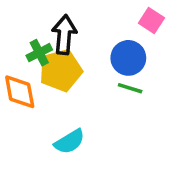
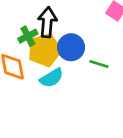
blue circle: (128, 58) -> (71, 47), moved
cyan semicircle: (70, 142) -> (52, 78), moved

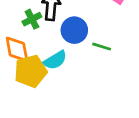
yellow pentagon: (45, 50) -> (31, 71), moved

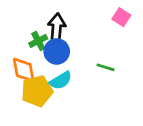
blue circle: (74, 30) -> (57, 51), moved

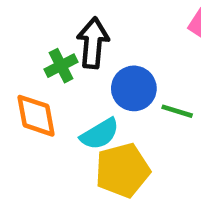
blue circle: (57, 51) -> (134, 88), moved
yellow pentagon: (37, 91) -> (122, 170), moved

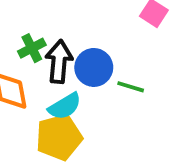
black arrow: (93, 43) -> (59, 62), moved
yellow pentagon: (122, 170) -> (59, 137), moved

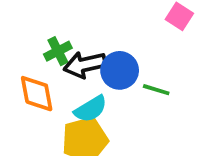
black arrow: (59, 62) -> (85, 65), turned -108

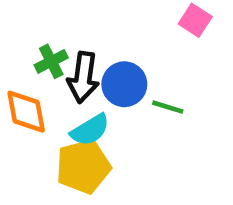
black arrow: (85, 65) -> (83, 77), turned -69

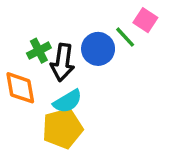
blue circle: (124, 84) -> (98, 49), moved
green line: (168, 107) -> (125, 37), moved, turned 30

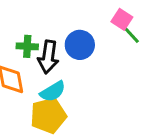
green line: (125, 37) -> (131, 34), moved
green cross: (39, 51) -> (27, 46), turned 30

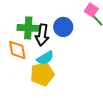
green cross: (27, 46) -> (28, 28), size x1.5

